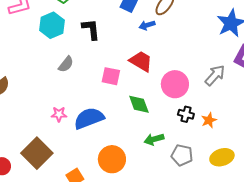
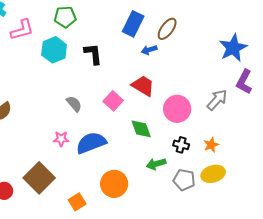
gray semicircle: (66, 64) -> (74, 104), moved, turned -78
pink square: (111, 76) -> (113, 101), turned 30
black cross: (186, 114) -> (181, 145), moved
yellow ellipse: (222, 157) -> (213, 174), moved

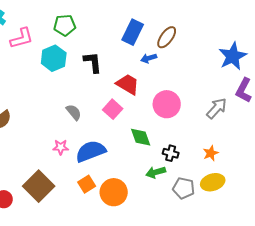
red trapezoid: (143, 86) -> (128, 84), moved
pink circle: (177, 109) -> (167, 104), moved
black cross: (181, 145) -> (171, 153), moved
orange square: (77, 202) -> (87, 184), moved

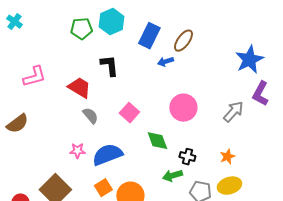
pink L-shape: (22, 38) -> (34, 77), moved
cyan hexagon: (54, 58) -> (111, 22), moved
red trapezoid: (128, 84) -> (79, 88), moved

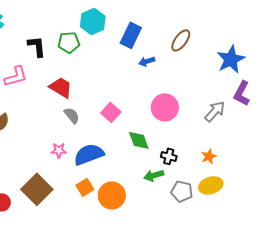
green pentagon: (81, 29) -> (69, 42), moved
brown ellipse: (183, 41) -> (181, 40), moved
black L-shape: (109, 66) -> (37, 46), moved

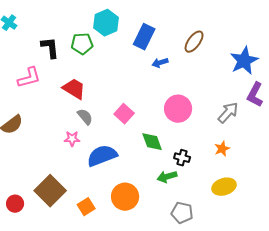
pink star: (59, 150) -> (72, 139), moved
orange star: (209, 156) -> (222, 149), moved
orange square: (85, 187) -> (86, 207), moved
gray pentagon: (182, 191) -> (182, 213), moved

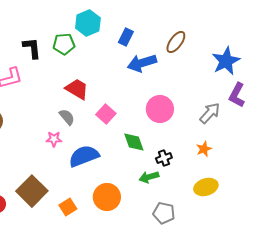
blue rectangle: (144, 37) -> (126, 37), size x0.7
blue arrow: (160, 63) -> (142, 63), size x1.8
red trapezoid: (74, 89) -> (77, 89), moved
black cross: (182, 158) -> (164, 158), turned -35

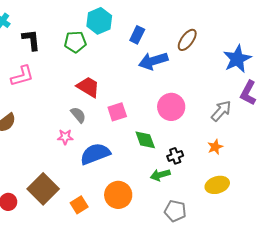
black L-shape: (32, 48) -> (31, 40), moved
pink square: (106, 114) -> (117, 112), turned 30

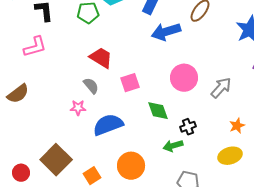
gray arrow: (221, 111) -> (221, 88), moved
orange star: (215, 147) -> (237, 126), moved

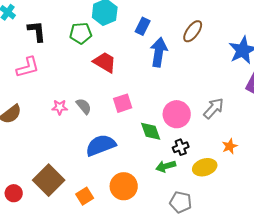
blue arrow: (166, 32) -> (159, 52), turned 116
red trapezoid: (101, 58) -> (105, 62), moved
pink circle: (184, 78) -> (177, 114), moved
pink star: (78, 108) -> (60, 107), moved
yellow ellipse: (230, 156) -> (205, 167), moved

